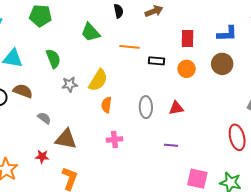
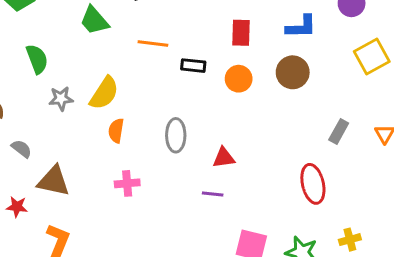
red triangle: (176, 108) -> (224, 158), moved

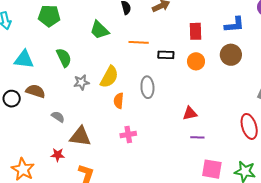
gray ellipse: (176, 135) -> (147, 87), moved
purple line: (213, 194) -> (197, 137), moved

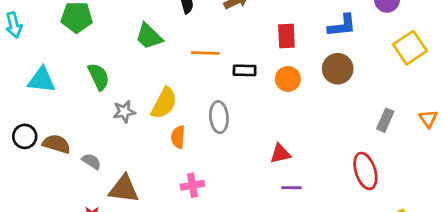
brown semicircle: (35, 91) -> (56, 144), moved

